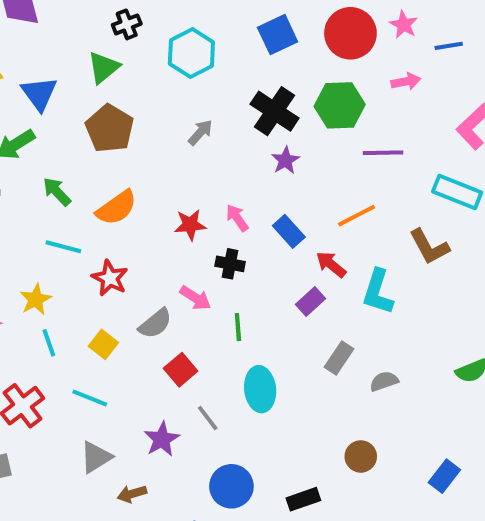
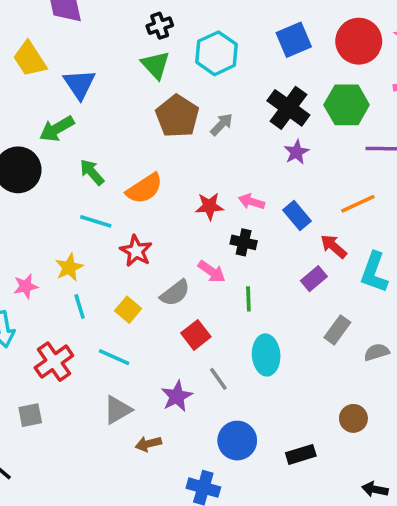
green triangle: (104, 67) -> (156, 65), moved, turned -36
brown pentagon: (110, 128) -> (177, 116), moved
pink arrow: (237, 218) -> (251, 202), turned -40

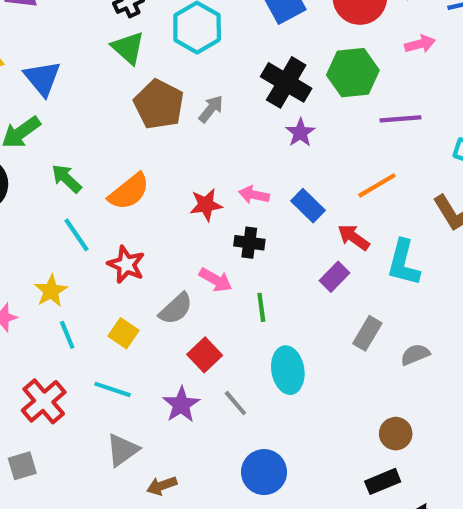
cyan line: (96, 221) -> (76, 235), turned 44
purple star: (177, 396) -> (181, 405), moved
black rectangle: (301, 454) -> (383, 481), moved

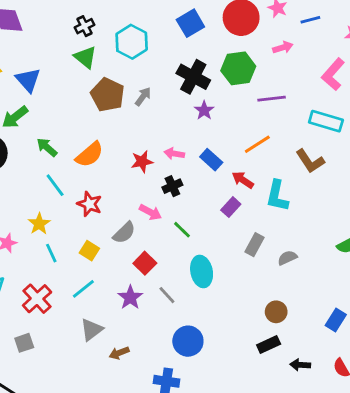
black cross: (249, 243) -> (172, 186), turned -30
green line: (261, 307) -> (182, 230), turned -36
cyan line: (113, 389) -> (83, 289), turned -55

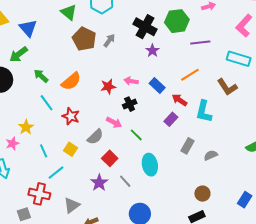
yellow star: (39, 224) -> (26, 127), moved
cyan line: (83, 289) -> (56, 173), moved
red cross: (37, 299) -> (39, 194), moved, turned -35

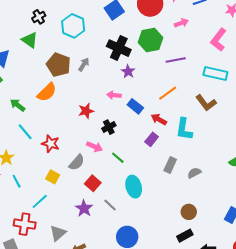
green triangle: (69, 12) -> (30, 40), moved
orange semicircle: (71, 81) -> (47, 92), moved
pink arrow: (131, 81) -> (114, 95), moved
cyan line: (44, 151) -> (17, 181), moved

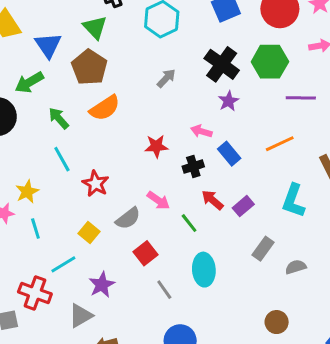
brown pentagon: (58, 65) -> (89, 67), moved
red arrow: (159, 119) -> (212, 200), moved
black cross: (109, 127) -> (193, 166), moved
purple star: (84, 208) -> (102, 285), moved

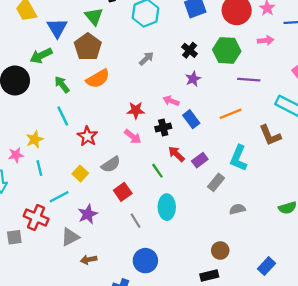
black cross: (222, 64) -> (190, 50), size x0.6
pink arrow: (158, 200) -> (133, 137), moved
gray rectangle: (263, 249) -> (216, 182), moved

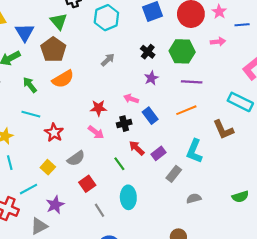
purple line: (249, 80) -> (192, 82), moved
cyan line: (63, 116) -> (31, 114), turned -48

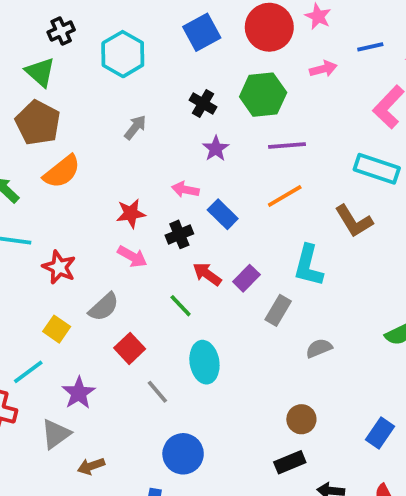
blue line: (242, 25) -> (370, 47), moved

